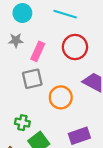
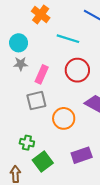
cyan circle: (22, 13) -> (19, 43), moved

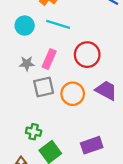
cyan line: (68, 39) -> (58, 24), moved
gray star: (21, 64) -> (27, 64), moved
orange circle: (64, 118) -> (73, 94), moved

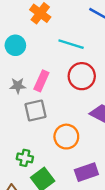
cyan line: (58, 24) -> (71, 44), moved
orange circle: (73, 94) -> (66, 137), moved

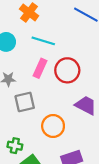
cyan line: (71, 44) -> (43, 41), moved
pink rectangle: (41, 81) -> (40, 68), moved

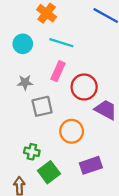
red circle: (67, 70) -> (84, 87), moved

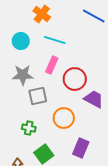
gray star: (25, 82) -> (23, 75), size x1.5
green cross: (32, 152) -> (29, 128), moved
purple rectangle: (91, 165) -> (81, 148), turned -48

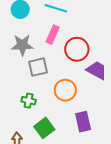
purple rectangle: (81, 148) -> (83, 122), turned -36

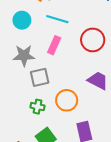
red circle: (77, 49) -> (93, 40), moved
green cross: (29, 101) -> (38, 107), moved

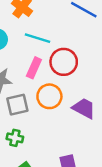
red circle: (93, 40) -> (64, 62), moved
orange circle: (67, 100) -> (49, 96), moved

